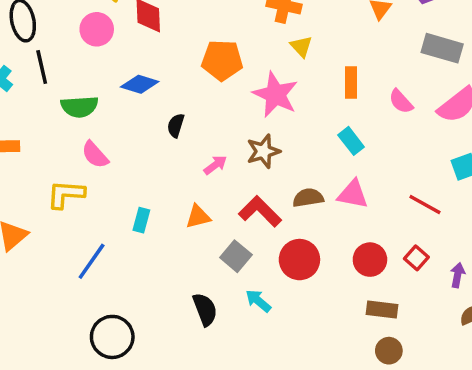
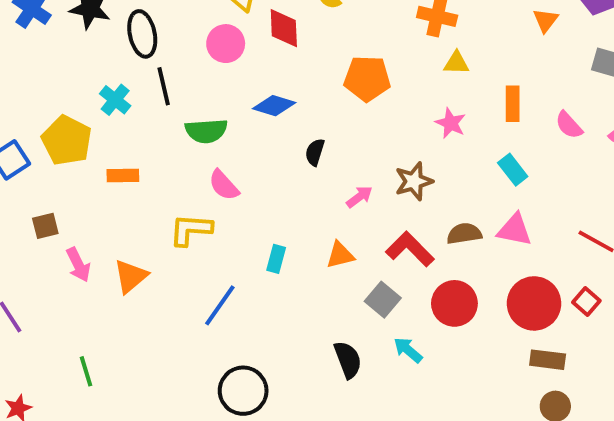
yellow triangle: (301, 46) -> (456, 63), turned -45
pink star: (275, 95) -> (451, 123), moved, size x0.6
red circle: (370, 260) -> (534, 303), size x1.4

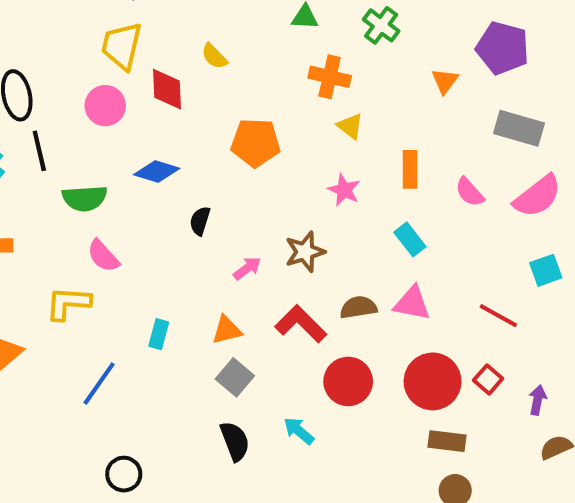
yellow triangle: (456, 63) -> (350, 126), turned 36
gray square: (383, 300) -> (235, 377), moved
black circle: (243, 391) -> (124, 474), size x0.7

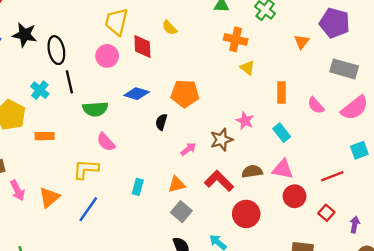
orange pentagon: (256, 143) -> (185, 94), moved
pink star: (344, 190) -> (245, 121), moved
red line: (498, 316) -> (332, 176), turned -50
red circle: (433, 381) -> (295, 196), moved, size x0.7
blue line: (99, 384) -> (88, 209), moved

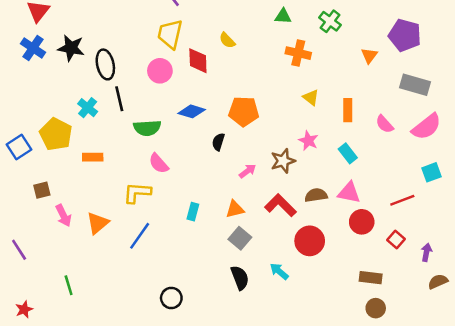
yellow triangle: (247, 68) -> (311, 97), moved

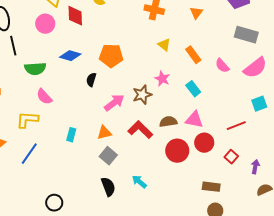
orange triangle: (369, 56) -> (196, 13), moved
orange rectangle: (348, 110) -> (193, 55), turned -36
pink arrow: (247, 171) -> (114, 103), size x1.5
red circle: (310, 241) -> (177, 151), moved

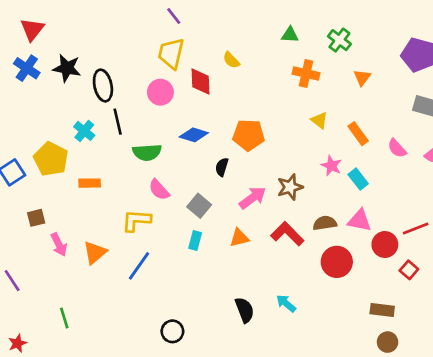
pink star: (162, 79) -> (331, 166), moved
red circle: (204, 143) -> (385, 245), moved
gray square: (108, 156) -> (199, 206), moved

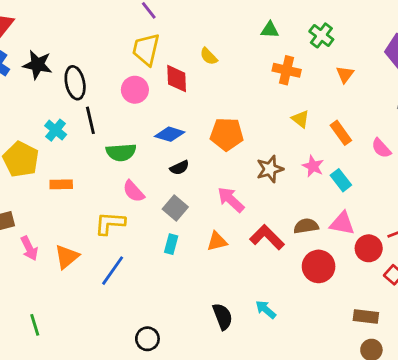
black semicircle: (222, 167) -> (179, 168), moved, turned -132
brown star: (290, 187) -> (270, 169), moved
pink arrow: (253, 198) -> (231, 200), turned -100

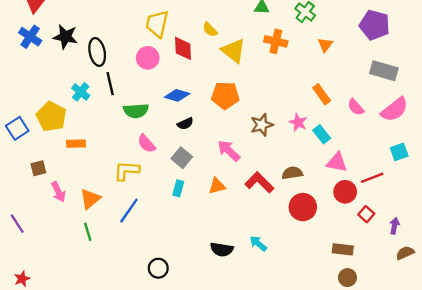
yellow triangle: (300, 119) -> (233, 51), moved, size x1.6
orange rectangle: (61, 184) -> (76, 144), moved
pink triangle: (342, 223) -> (337, 162), moved
black semicircle: (223, 317) -> (222, 249), turned 120
green line: (35, 325) -> (88, 232), moved

